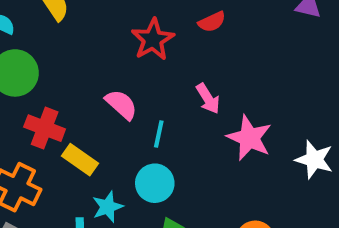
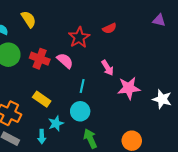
pink semicircle: (121, 104) -> (65, 61), moved
red cross: (45, 128) -> (40, 59), moved
pink star: (249, 138) -> (129, 88), turned -30

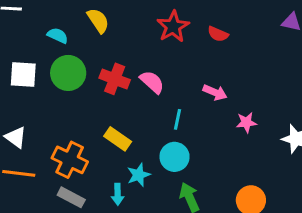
red semicircle: (109, 28) -> (218, 34), turned 48
red star: (79, 37) -> (173, 27), moved
pink arrow: (107, 68) -> (215, 92), turned -35
pink star: (129, 88) -> (246, 122), size x0.6

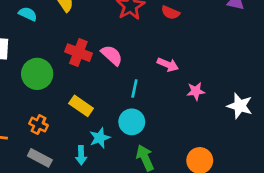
green circle: (68, 73) -> (37, 74), moved
orange cross: (70, 160) -> (38, 125), size x0.6

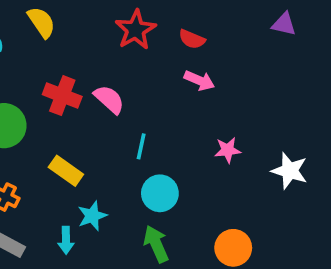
pink arrow: (168, 65) -> (199, 81), moved
cyan circle: (132, 122) -> (160, 193), moved

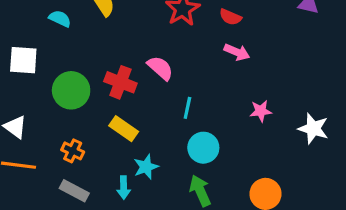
red cross: (62, 96) -> (120, 82), moved

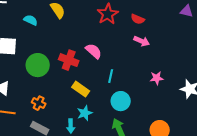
yellow rectangle: (124, 129) -> (81, 89), moved

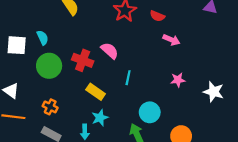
cyan semicircle: (31, 20) -> (43, 38), moved, turned 40
pink arrow: (142, 41) -> (171, 40), moved
cyan circle: (121, 101) -> (150, 112), moved

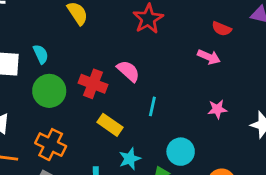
red semicircle: (157, 16) -> (222, 29), moved
orange cross: (50, 107) -> (51, 145), size x1.5
cyan star: (100, 118) -> (130, 159), moved

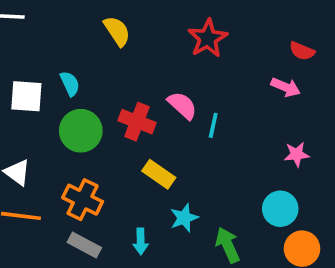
cyan line: (152, 106) -> (213, 125), moved
cyan circle: (181, 152) -> (280, 209), moved

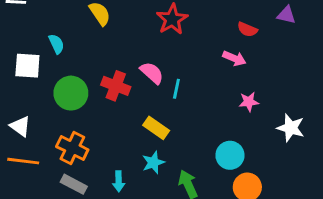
cyan semicircle: (70, 84) -> (56, 44), moved
pink star: (297, 154) -> (249, 102), moved
yellow rectangle: (159, 174) -> (156, 128), moved

